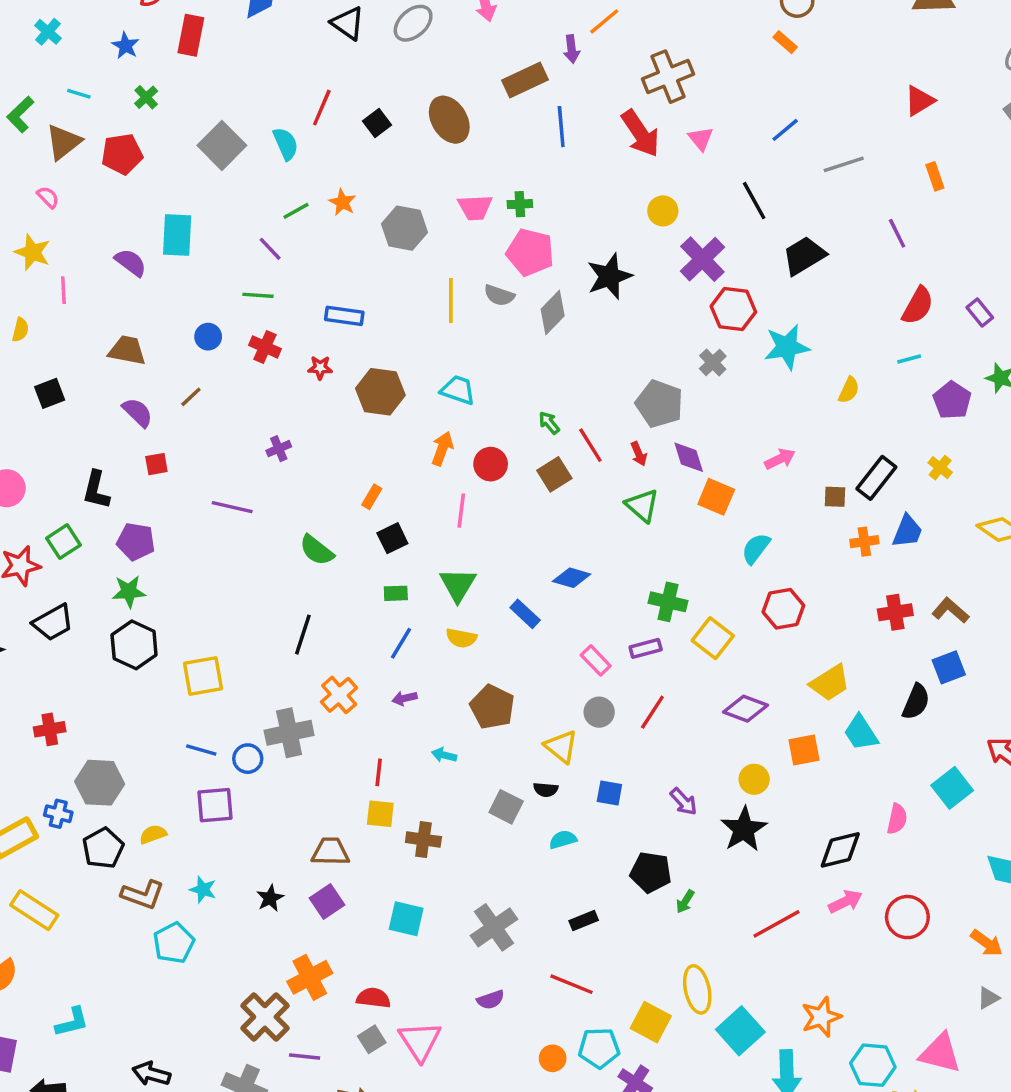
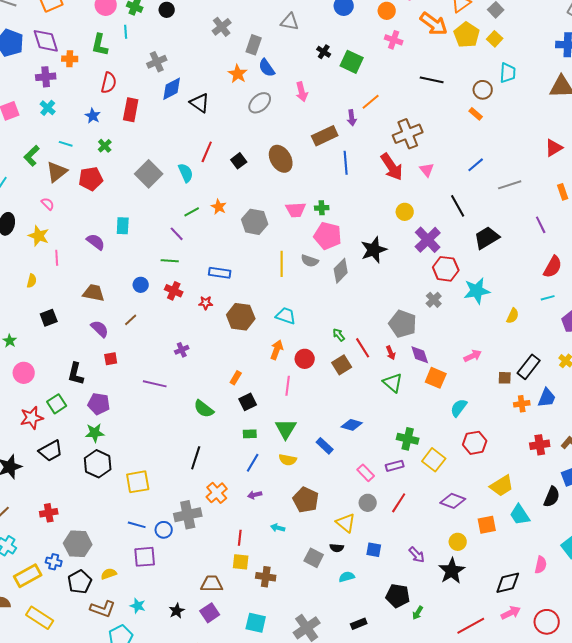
black triangle: (348, 23) -> (200, 103), moved
cyan rectangle: (177, 235) -> (123, 226), size x0.7

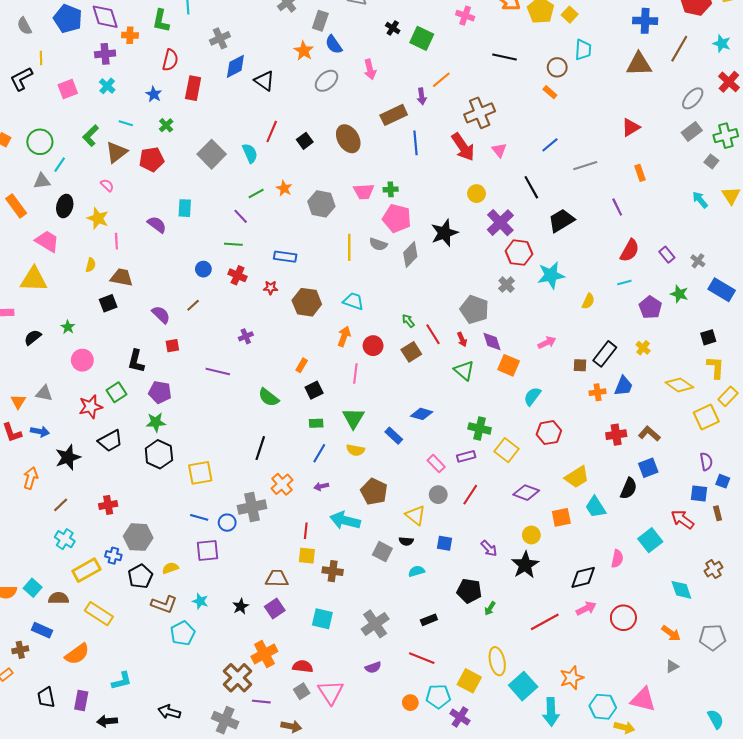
brown trapezoid: (94, 293) -> (122, 277), moved
cyan arrow: (278, 528) -> (345, 520), size x2.0

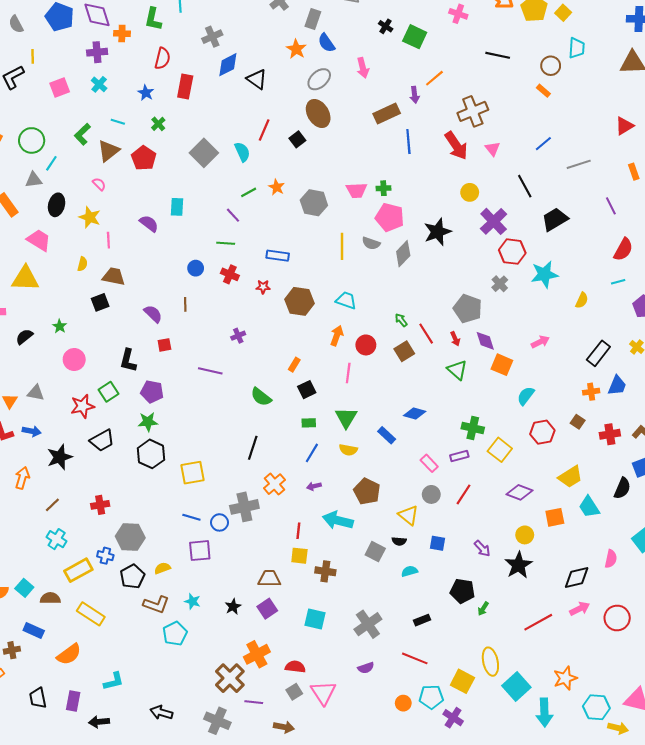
brown ellipse: (348, 139) -> (318, 113), moved
red pentagon: (152, 159) -> (144, 158), turned -30
brown line: (193, 305) -> (185, 304), turned -48
brown square: (580, 365) -> (578, 422), moved, turned 32

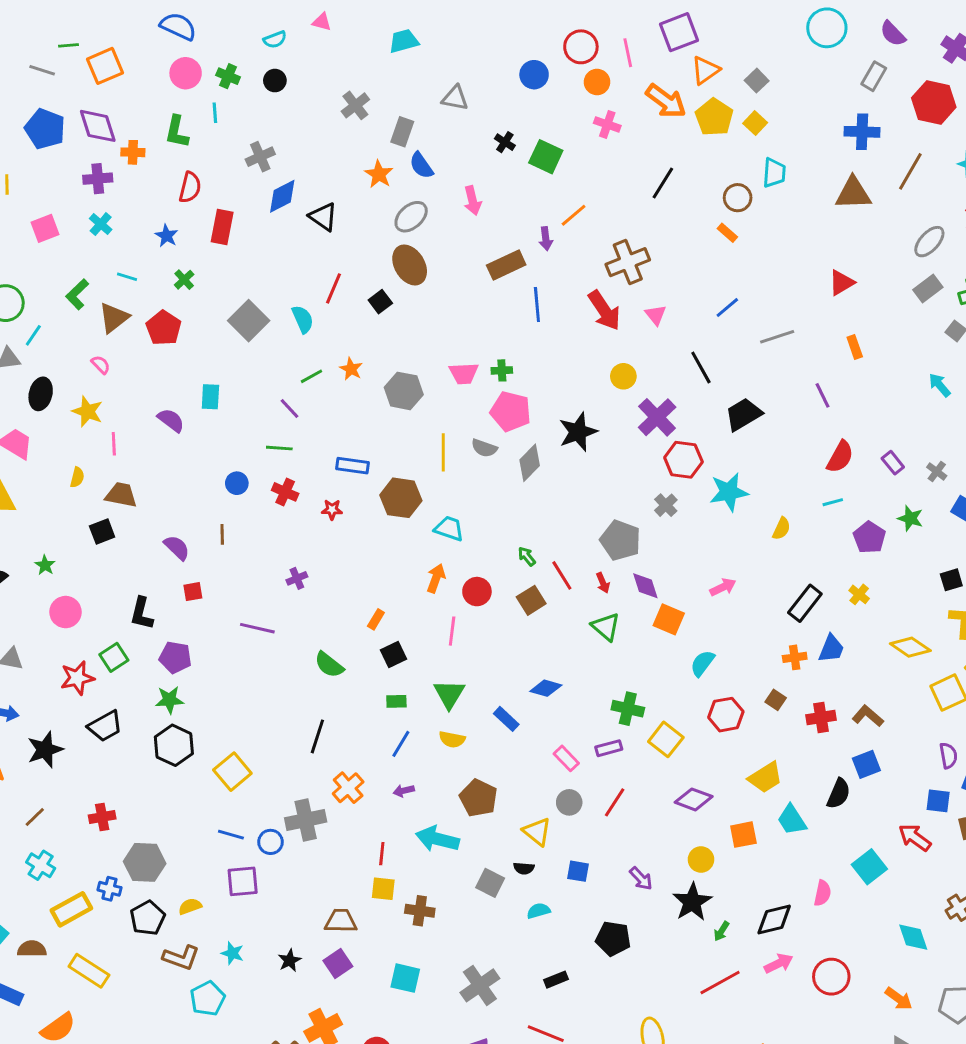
black line: (498, 55) -> (663, 183), turned -70
brown hexagon: (299, 301) -> (401, 498), moved
yellow square: (193, 473) -> (232, 772), turned -30
green arrow: (483, 609) -> (721, 931), moved

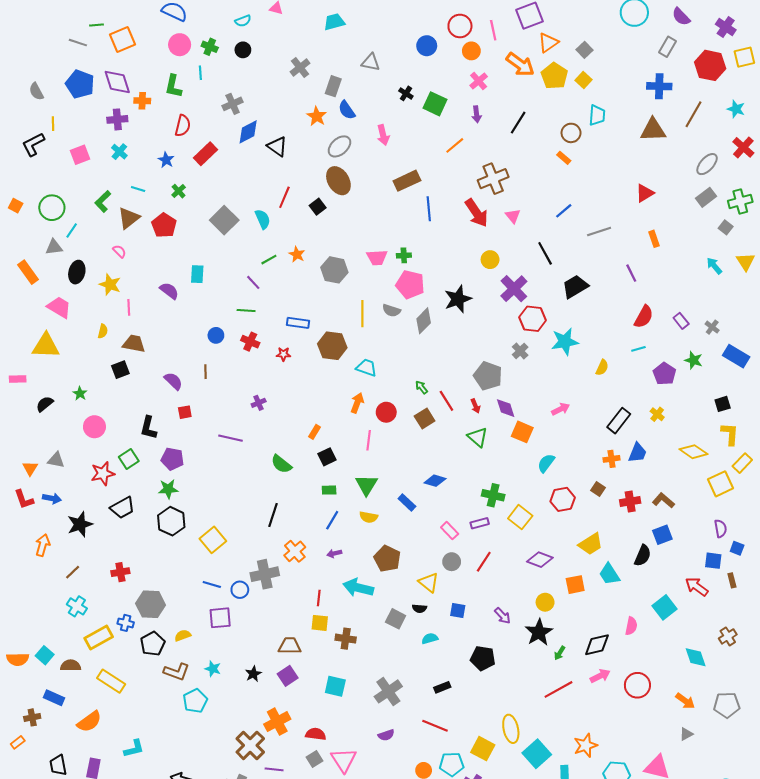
pink cross: (607, 124) -> (479, 81), turned 30
red rectangle: (222, 227) -> (206, 154), turned 35
purple arrow: (546, 239) -> (477, 114), moved

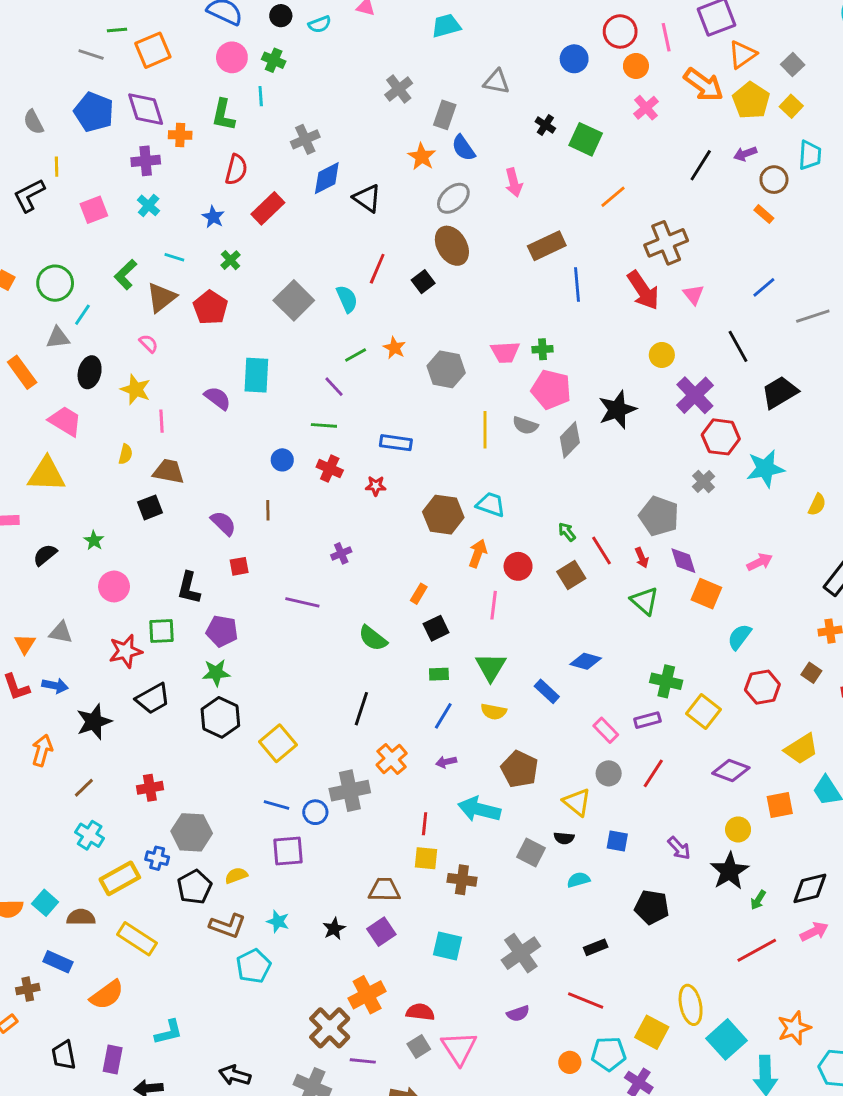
black circle: (243, 50) -> (281, 16), moved
purple arrow: (477, 114) -> (745, 154), moved, turned 77
cyan rectangle: (197, 274) -> (256, 375), size x1.4
brown hexagon: (332, 346) -> (443, 515), moved
green square: (129, 459) -> (161, 631), turned 30

